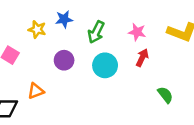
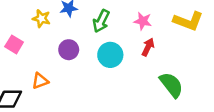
green semicircle: (165, 95) -> (171, 85), size x1.5

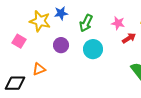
yellow star: (41, 18) -> (40, 21), size x1.5
red arrow: (148, 47) -> (129, 38), moved, turned 32

